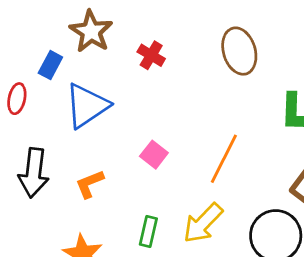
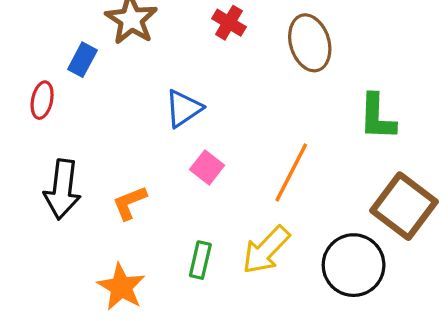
red cross: (151, 55) -> (229, 23), moved
blue triangle: (87, 106) -> (183, 109), moved, size x0.7

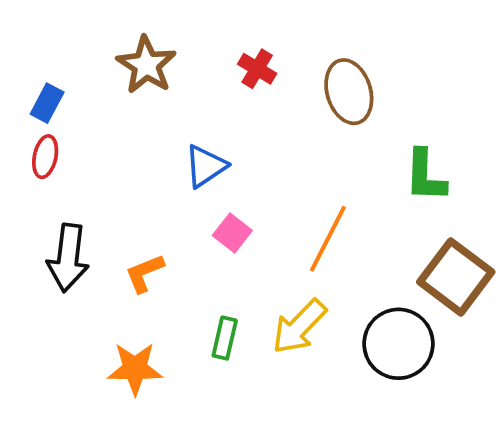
blue rectangle: (82, 60) -> (47, 103), moved
orange star: (121, 287) -> (135, 369), turned -30

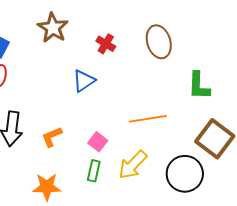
red cross: (257, 69) -> (106, 44), moved
pink square: (232, 233) -> (98, 142), moved
orange line: (328, 239) -> (148, 119), turned 54

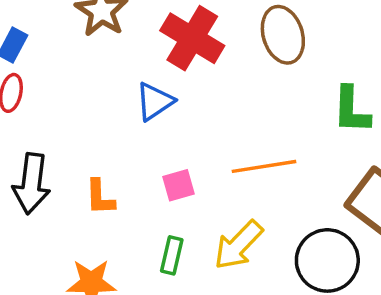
red cross: (106, 44) -> (192, 38), size x1.8
orange L-shape: (52, 137) -> (100, 197), turned -70
pink square: (98, 142) -> (179, 185), moved, turned 36

